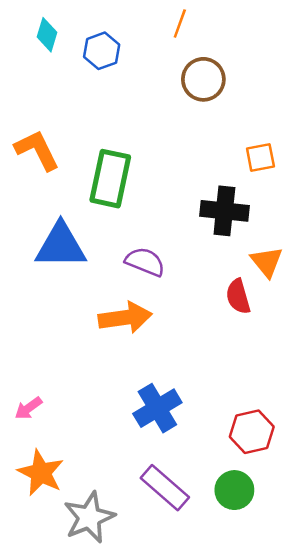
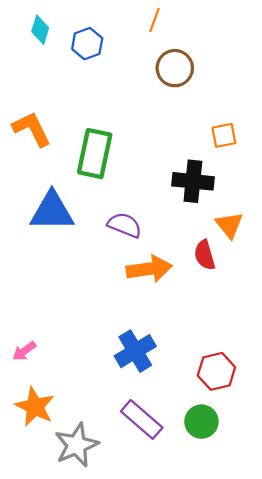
orange arrow: (125, 318) -> (149, 269), moved

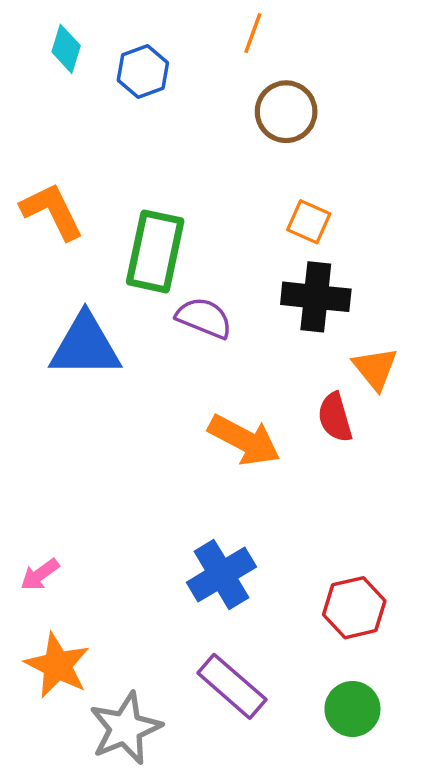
orange square: (224, 135) -> (309, 222), moved, turned 35
purple semicircle: (125, 225) -> (204, 318), moved
orange arrow: (149, 269) -> (244, 440), turned 36
green circle: (201, 422) -> (352, 709), moved

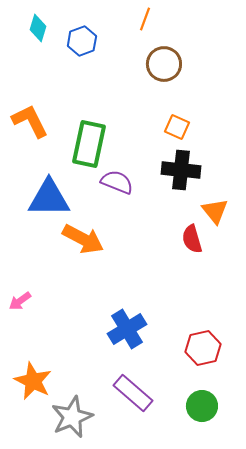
orange arrow: (244, 440) -> (83, 239), moved
pink arrow: (40, 575) -> (20, 301), moved

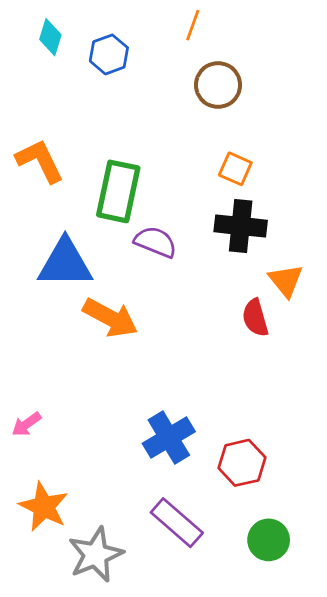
pink arrow: (20, 301) -> (26, 424), moved
red hexagon: (203, 348) -> (242, 463), moved

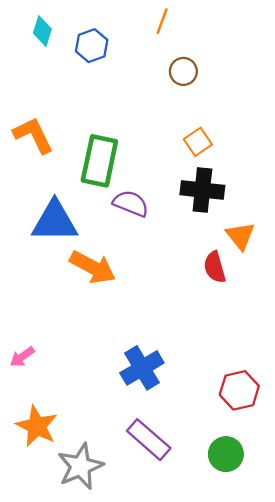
brown circle: (218, 85) -> (183, 71), size x0.7
orange square: (235, 169) -> (198, 142), turned 32
red hexagon: (242, 463) -> (239, 390), moved

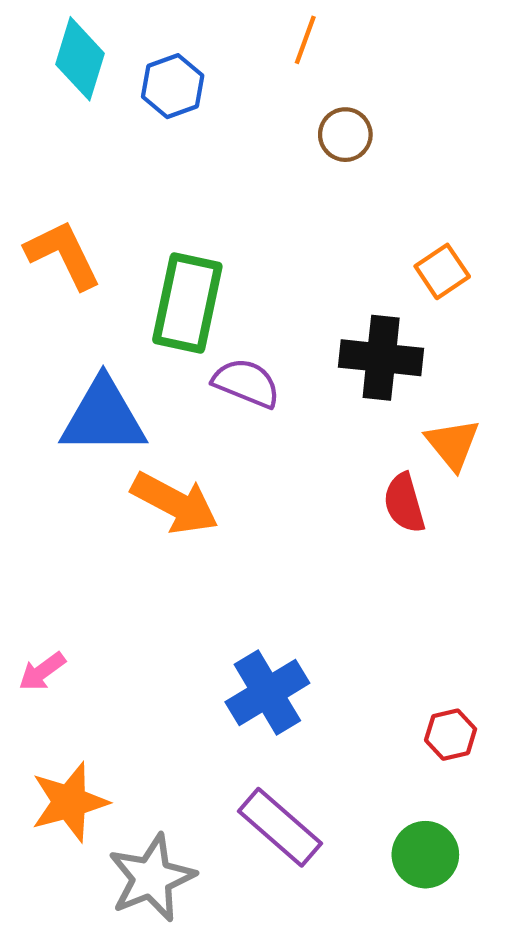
cyan diamond: (42, 31) -> (80, 59), size x1.4
orange square: (198, 142) -> (442, 271), moved
red hexagon: (239, 390) -> (451, 735), size x0.7
orange star: (37, 426) -> (69, 802), turned 30

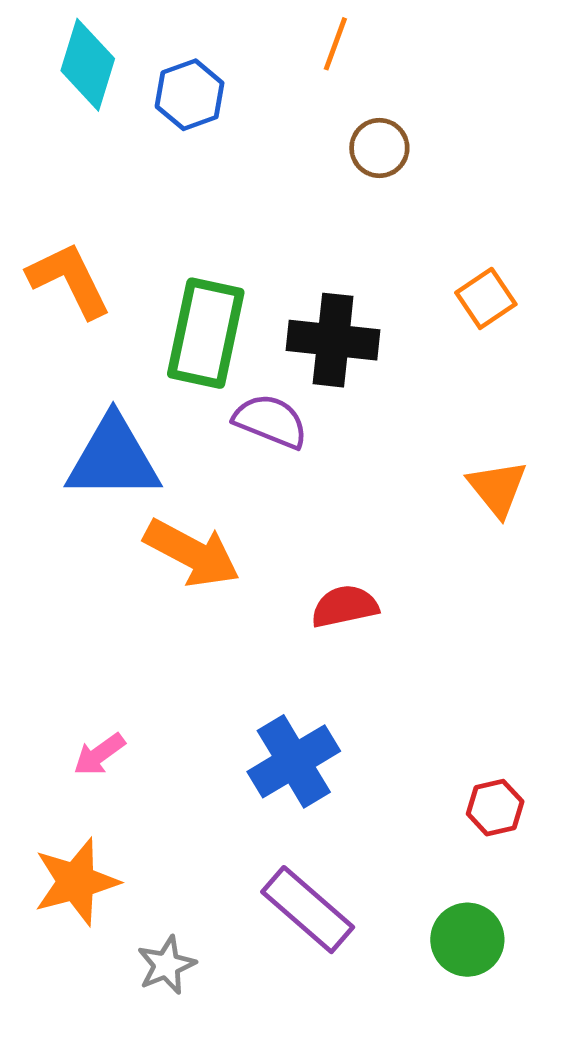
black cross: (381, 358) -> (333, 340), moved
red semicircle: (404, 503) -> (345, 606), moved, turned 94
pink arrow: (42, 671) -> (99, 754), moved
gray star: (152, 878) -> (166, 965), size x0.6

